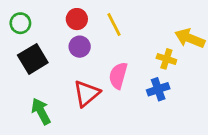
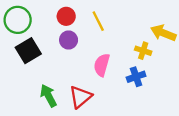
green circle: (20, 23) -> (18, 20), size x1.5
red triangle: (87, 93) -> (80, 97), moved
green arrow: (41, 111) -> (48, 96), moved

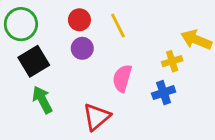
yellow cross: (143, 51) -> (172, 61), turned -35
green arrow: (48, 96) -> (42, 100), moved

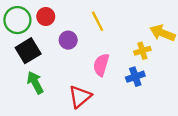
red circle: (79, 20) -> (46, 17), moved

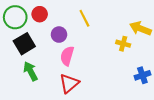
yellow cross: (142, 51) -> (123, 44), turned 32
pink semicircle: (101, 65) -> (67, 56), moved
blue cross: (135, 77) -> (142, 75), moved

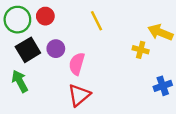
purple circle: (59, 35) -> (56, 49), moved
green arrow: (30, 71) -> (20, 81), moved

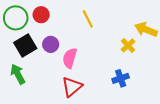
yellow cross: (141, 50) -> (128, 45), turned 32
blue cross: (163, 86) -> (121, 78), moved

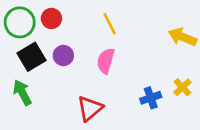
yellow cross: (128, 45) -> (182, 87), moved
pink semicircle: (70, 58) -> (106, 61), moved

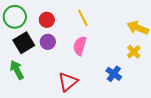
red circle: (51, 18) -> (47, 20), moved
yellow cross: (182, 87) -> (134, 52), moved
blue cross: (151, 98) -> (114, 74), turned -35

